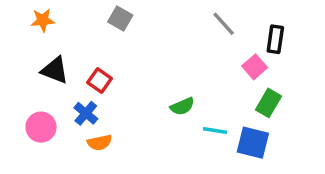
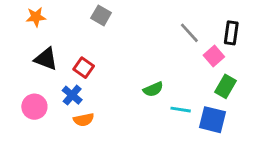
gray line: (224, 24) -> (189, 33), moved

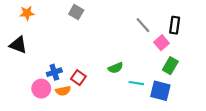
black triangle: (46, 59) -> (18, 45), moved
red square: (84, 68) -> (78, 78), moved
blue cross: (72, 95) -> (54, 72), turned 32
pink circle: (34, 107) -> (41, 89), moved

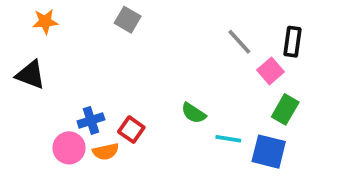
green semicircle: (116, 68) -> (194, 113), turned 56

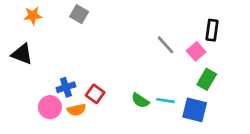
gray square: (128, 20) -> (79, 14), moved
gray line: (239, 42) -> (165, 45), moved
green semicircle: (194, 113) -> (140, 101), moved

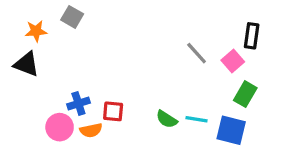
gray square: (79, 14) -> (72, 17), moved
orange star: (33, 16) -> (36, 31), moved
red square: (95, 94) -> (113, 111), turned -30

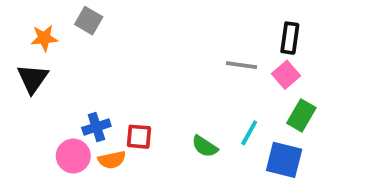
black rectangle: (252, 36) -> (290, 38), moved
gray line: (197, 53) -> (241, 65), turned -40
black triangle: (26, 64) -> (33, 79), turned 44
cyan line: (197, 119) -> (249, 133), moved, turned -70

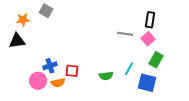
black triangle: (33, 79) -> (17, 41), turned 48
green semicircle: (205, 146) -> (106, 76), turned -40

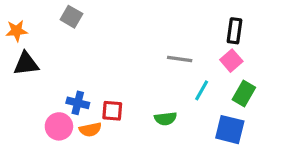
orange star: (23, 20) -> (17, 31), moved
gray line: (125, 34) -> (180, 59), moved
blue cross: (50, 66) -> (78, 103), turned 32
cyan line: (129, 69) -> (202, 90), moved

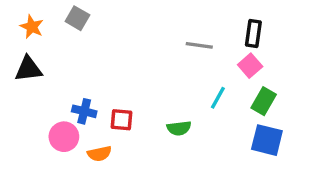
orange star: (17, 31) -> (32, 27), moved, turned 30
gray line: (180, 59) -> (199, 45), moved
orange semicircle: (90, 130) -> (99, 154), moved
blue square: (230, 130) -> (267, 140), moved

